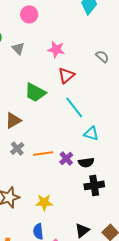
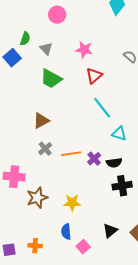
green trapezoid: (35, 92) -> (51, 79), moved

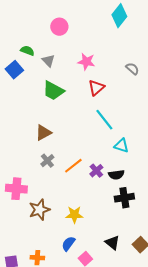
green semicircle: (25, 39) -> (27, 51), turned -88
orange line: (71, 154) -> (73, 166), turned -30
black triangle: (110, 231) -> (112, 243), turned -42
blue semicircle: (66, 232) -> (68, 244), turned 42

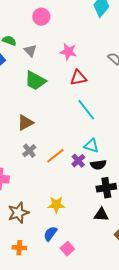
red triangle: (96, 88) -> (78, 78), turned 30
cyan triangle: (121, 146) -> (91, 146), moved
brown star: (39, 210) -> (18, 213), moved
black triangle: (112, 243) -> (101, 215), moved, turned -35

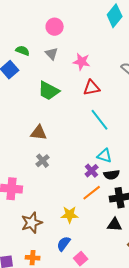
gray triangle: (30, 51) -> (52, 54), moved
brown triangle: (25, 123) -> (39, 133), turned 36
orange line: (55, 156) -> (92, 193), moved

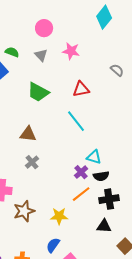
pink star: (82, 62) -> (71, 51), moved
cyan line: (100, 120) -> (76, 121), moved
brown star: (32, 223) -> (24, 211), moved

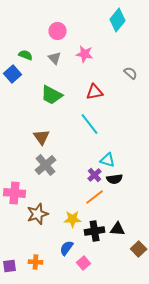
brown triangle: (28, 134) -> (42, 137), turned 48
gray cross: (32, 162) -> (46, 165), size x1.5
black cross: (109, 199) -> (95, 231), moved

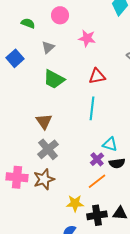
green semicircle: (26, 55) -> (28, 23), moved
gray triangle: (55, 58) -> (48, 47), moved, turned 32
cyan line: (90, 124) -> (92, 108), turned 45
brown star: (38, 214) -> (44, 179), moved

